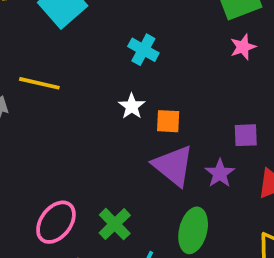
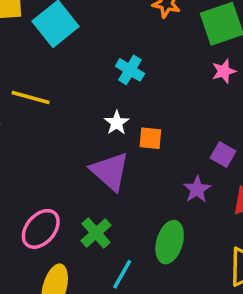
purple square: (246, 135) -> (223, 154), turned 30
purple triangle: (173, 166) -> (110, 171), moved

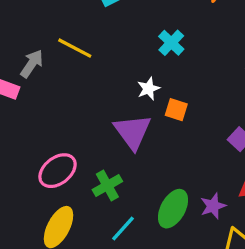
purple star: (197, 189) -> (213, 206), moved

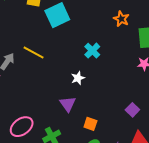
orange square: (176, 110) -> (90, 124), moved
purple triangle: (133, 132) -> (68, 104), size x0.7

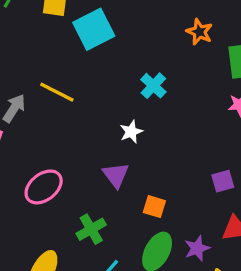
purple square: (132, 110) -> (223, 181), turned 32
pink ellipse: (22, 127) -> (44, 187), moved

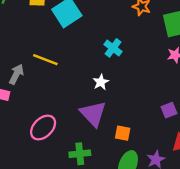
purple triangle: (116, 175) -> (93, 114), size x1.4
green cross: (91, 229) -> (80, 154), turned 30

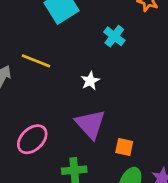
cyan cross: (113, 48) -> (114, 36), moved
white star: (101, 82) -> (90, 81), moved

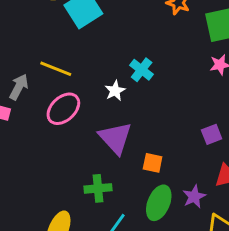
cyan cross: (114, 36) -> (142, 70), moved
pink ellipse: (32, 139) -> (63, 109), moved

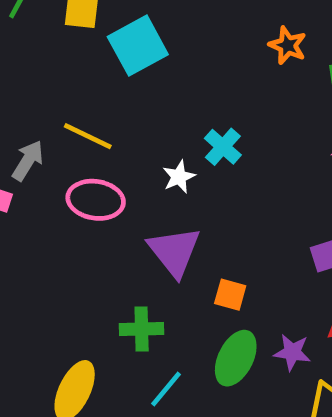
pink ellipse: (63, 109) -> (96, 200), turned 48
purple star: (194, 197) -> (292, 352), turned 30

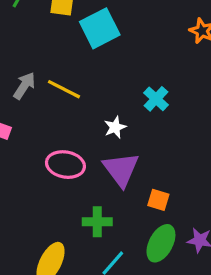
gray arrow: (28, 161) -> (24, 86), moved
white star: (179, 177) -> (115, 127), moved
pink ellipse: (96, 200) -> (65, 165), moved

